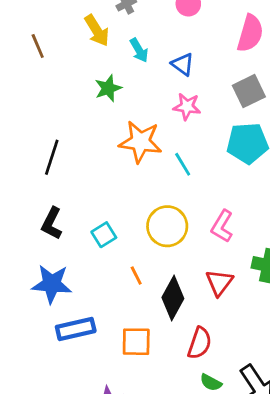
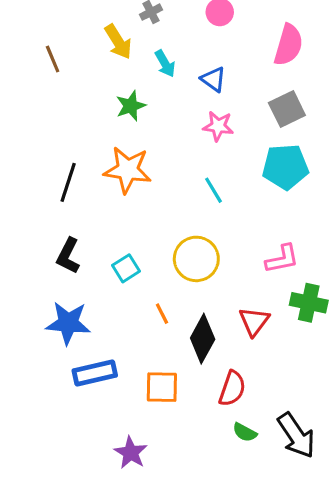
orange star: (140, 142) -> (128, 170), moved
pink L-shape: (222, 226) -> (282, 259), moved, turned -132

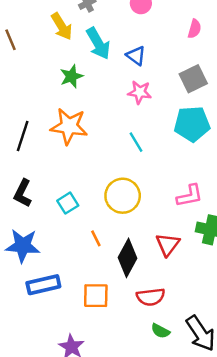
pink semicircle: (288, 45) -> (194, 29), size x0.6
cyan arrow: (165, 64) -> (98, 43), size x1.5
red semicircle: (232, 389) -> (151, 297), turned 64

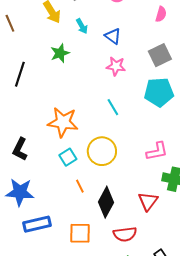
cyan arrow: (98, 43) -> (82, 26), size x0.6
orange star: (69, 126) -> (63, 122), moved
black line: (23, 136) -> (20, 74), moved
cyan square: (68, 203) -> (68, 157), moved
red triangle: (168, 244) -> (148, 201), moved

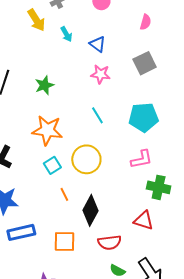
green star: (60, 53) -> (44, 85), moved
cyan pentagon: (159, 92) -> (144, 117), moved
red triangle: (148, 201) -> (144, 220), moved, turned -50

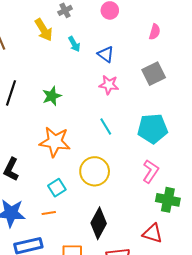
pink L-shape: (142, 159) -> (151, 171), turned -45
cyan square: (52, 165) -> (57, 188), moved
orange line: (64, 194) -> (49, 213), moved, turned -72

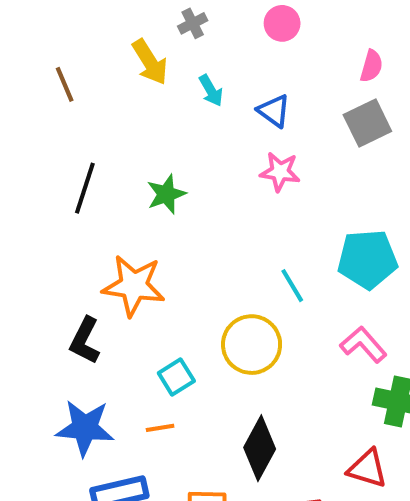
gray square: (154, 74) -> (367, 123), moved
cyan line: (106, 127) -> (292, 286), moved
orange star: (55, 142) -> (134, 286), moved
pink L-shape: (151, 171) -> (363, 345), turned -75

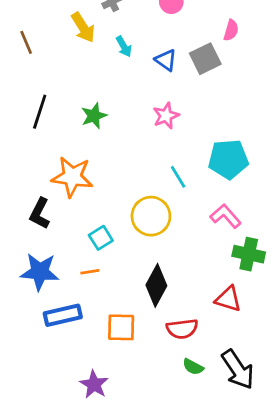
gray square: (367, 123) -> (205, 59), moved
pink star: (280, 172) -> (166, 116), moved, turned -30

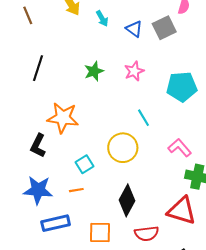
green star: (94, 116) -> (94, 71), moved
cyan pentagon: (228, 159) -> (182, 87), moved
red triangle: (228, 299) -> (182, 211), size x1.4

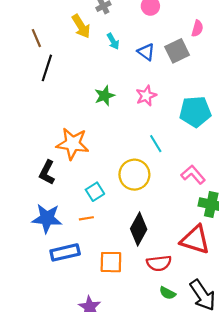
black line: (38, 68) -> (47, 68), moved

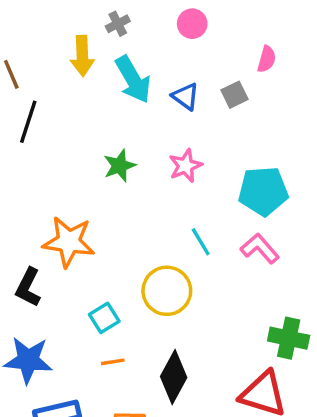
yellow arrow: (81, 26) -> (82, 56), turned 30
cyan arrow: (113, 41) -> (133, 79), size x1.8
gray square: (177, 51) -> (234, 95), size x0.7
pink L-shape: (193, 175) -> (260, 249), moved
orange line: (86, 218) -> (113, 362), moved

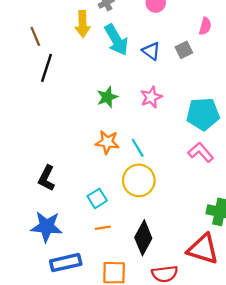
orange star: (69, 242) -> (107, 142), moved, size x0.7
cyan line: (201, 242) -> (138, 148), moved

